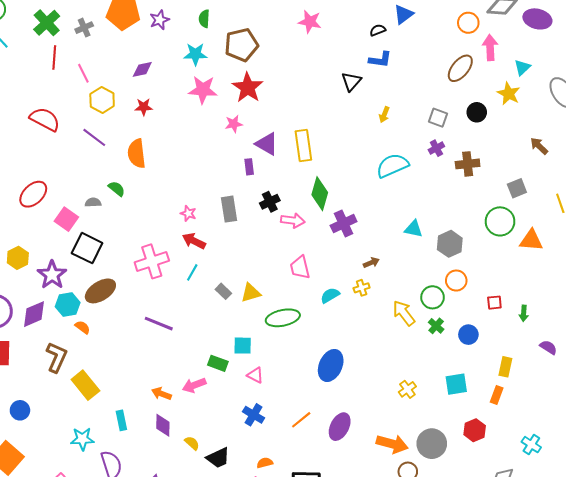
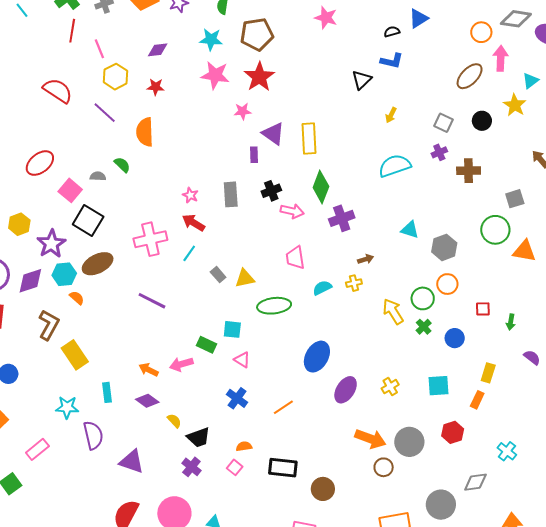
purple diamond: (163, 425) -> (147, 401), turned -60
purple ellipse: (340, 427) -> (346, 390), moved

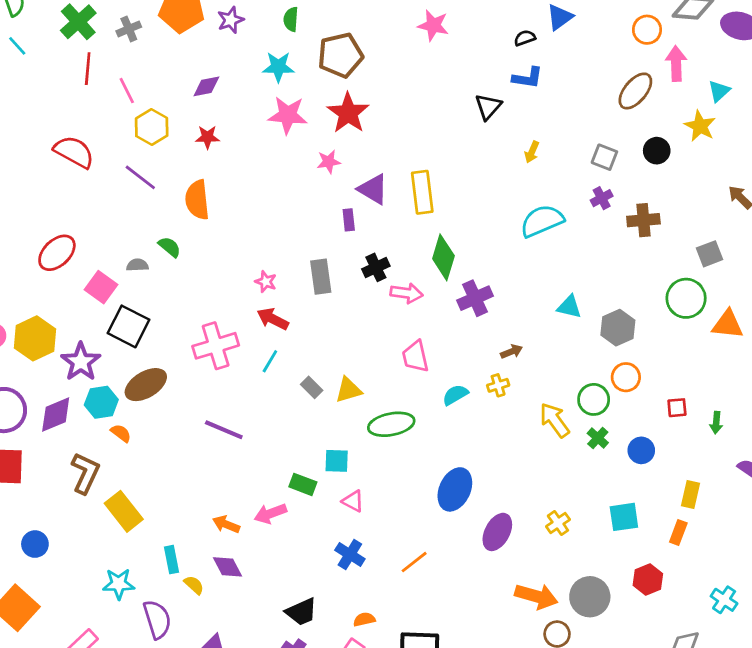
yellow hexagon: (19, 224) -> (35, 338), size x1.4
purple diamond: (147, 401) -> (227, 567), turned 30
yellow semicircle: (174, 421) -> (194, 585), moved

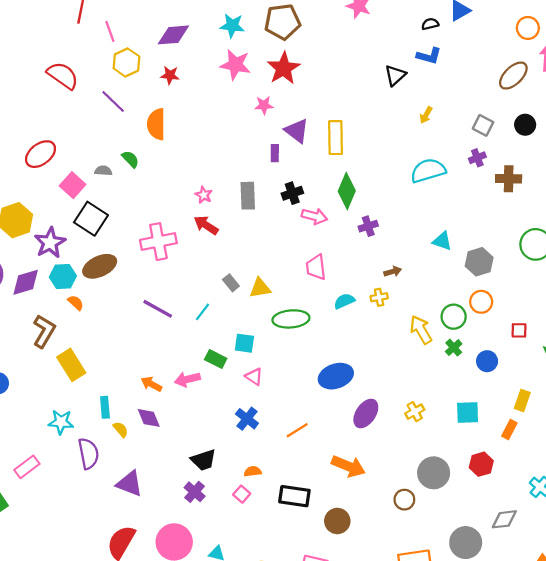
purple diamond: (206, 86) -> (173, 35), size x1.4
purple cross: (475, 298) -> (368, 226), size x0.7
cyan line: (270, 361) -> (203, 312), moved
blue ellipse: (455, 489) -> (336, 376), turned 40
orange arrow: (536, 596) -> (348, 466), moved

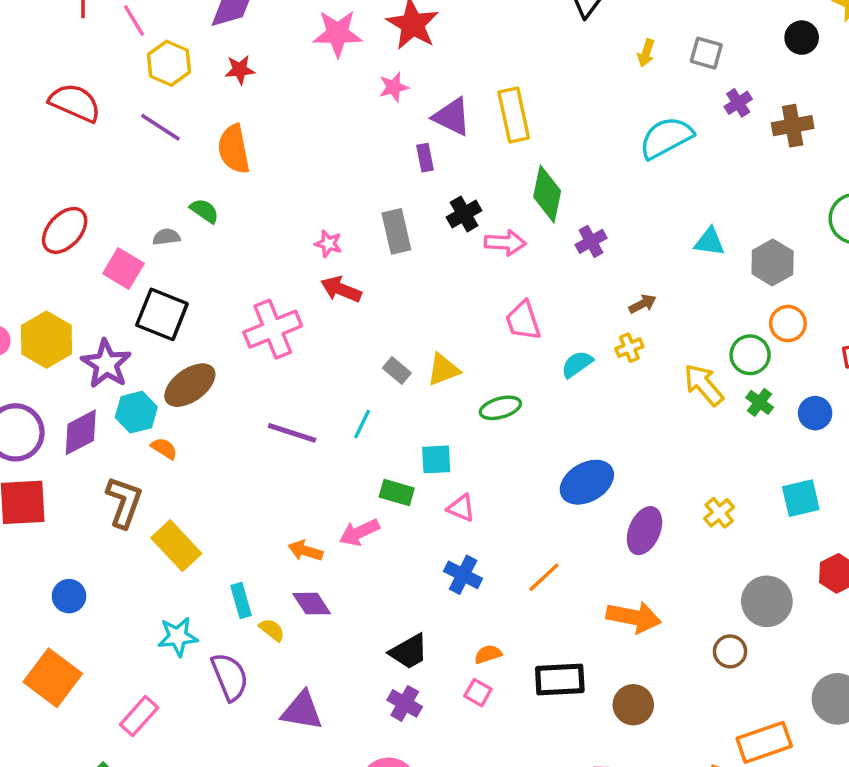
gray square: (483, 125) -> (706, 53), moved
green ellipse: (291, 319) -> (500, 408), size x0.7

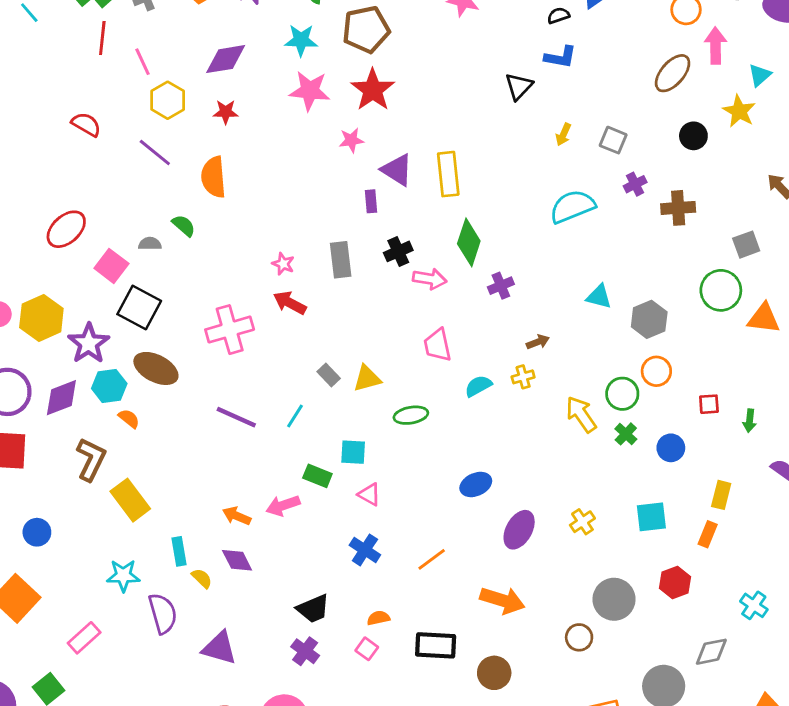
red semicircle: (75, 103) -> (86, 124), size x0.7
brown ellipse: (190, 385) -> (156, 368), turned 57
blue ellipse: (587, 482) -> (476, 484), size x0.7

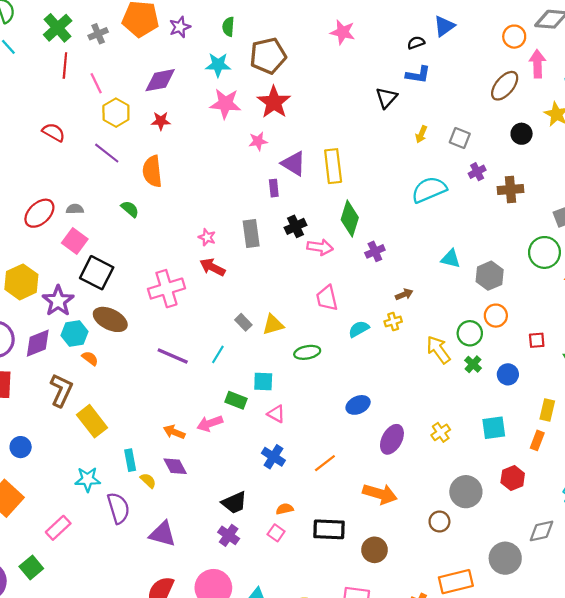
gray semicircle: (150, 244) -> (75, 209), moved

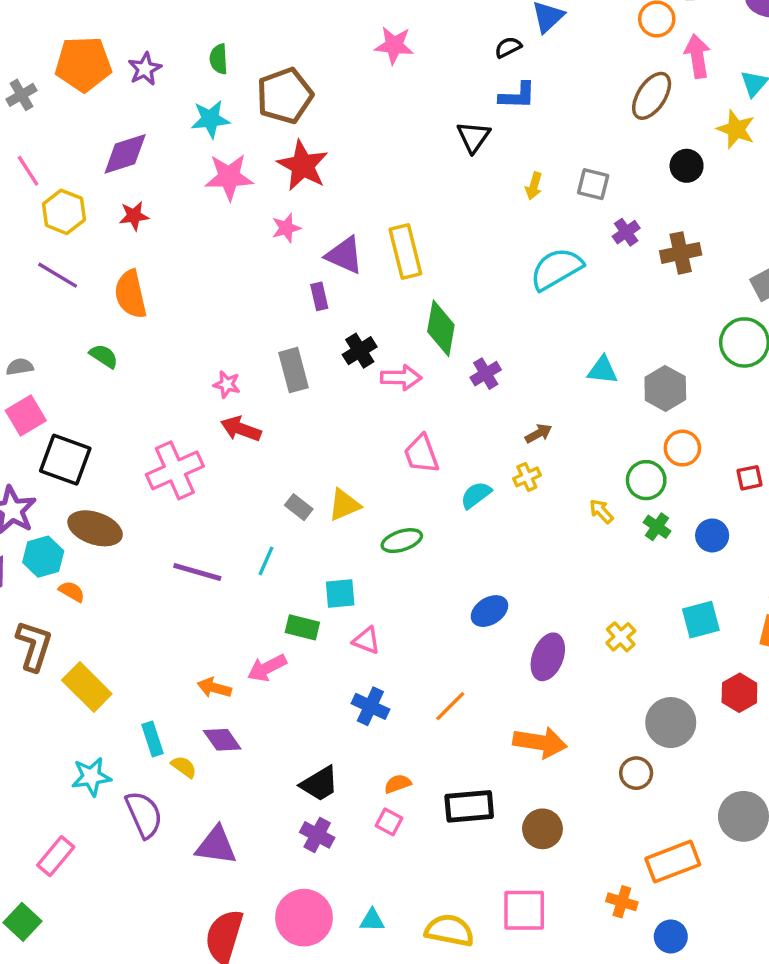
pink square: (75, 241) -> (26, 416), turned 30
yellow arrow: (438, 350) -> (601, 511), size x0.6

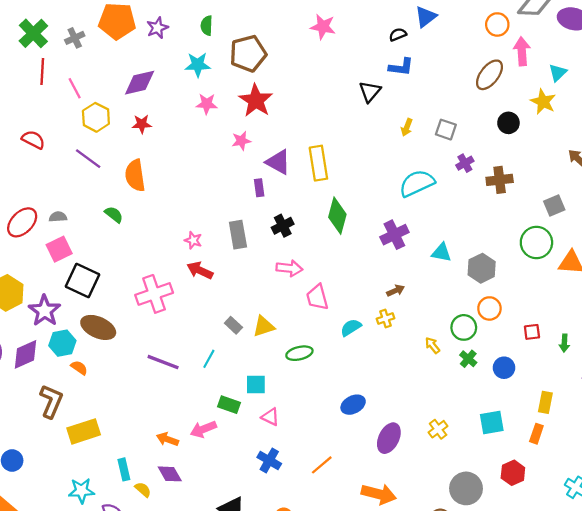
pink star: (229, 177) -> (207, 104), size x0.7
purple cross: (486, 374) -> (394, 235), moved, size x1.4
pink arrow: (401, 378) -> (289, 268), moved
yellow rectangle: (87, 687) -> (84, 431), turned -68

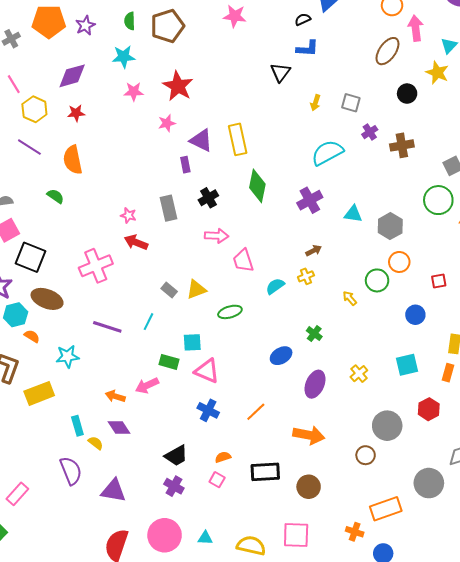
brown pentagon: (248, 54) -> (167, 26), moved
green cross: (468, 359) -> (314, 334), moved
pink triangle: (270, 417) -> (207, 371), size x1.5
cyan star: (81, 491) -> (67, 356), moved

